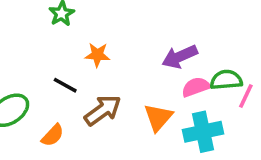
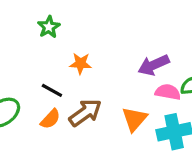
pink semicircle: (196, 87) -> (168, 92), turned 30
orange semicircle: (53, 135) -> (50, 119), moved

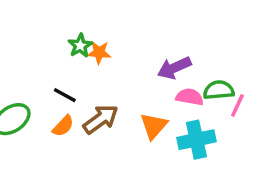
green star: (49, 27) -> (80, 46), moved
orange star: (81, 63) -> (99, 52), moved

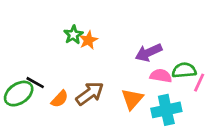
orange star: (99, 52) -> (88, 40), turned -30
black line: (65, 95) -> (35, 83), moved

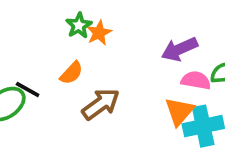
orange semicircle: (60, 99) -> (71, 73), moved
orange triangle: (132, 99) -> (179, 111), moved

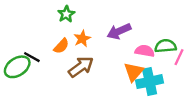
orange star: (99, 33) -> (82, 39), moved
purple arrow: (179, 49) -> (119, 31), moved

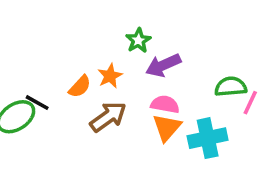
green star: (66, 14) -> (138, 40), moved
pink semicircle: (145, 51) -> (165, 104), moved
orange triangle: (134, 72) -> (167, 127), moved

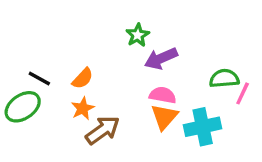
orange star: (110, 76) -> (83, 108), moved
black line: (37, 103) -> (39, 78), moved
brown arrow: (108, 117) -> (103, 130), moved

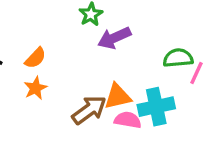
pink semicircle: (163, 95) -> (128, 120), moved
orange triangle: (164, 117) -> (118, 97), turned 36
brown arrow: (103, 130) -> (89, 110), moved

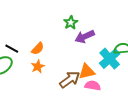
cyan cross: (156, 107) -> (110, 59), moved, turned -30

